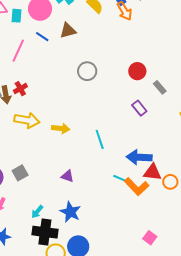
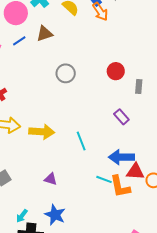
blue line: (42, 37) -> (19, 41), turned -64
gray rectangle: (160, 87) -> (139, 86), turned 48
purple rectangle: (139, 108) -> (121, 117), moved
yellow arrow: (61, 128) -> (42, 132), size x1.4
orange L-shape: (137, 187) -> (120, 187), turned 35

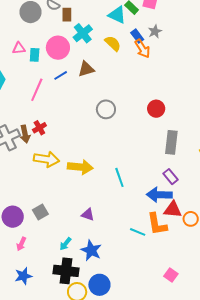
gray rectangle: (139, 86) -> (171, 142), moved, size x1.6
purple rectangle: (121, 117) -> (171, 177), moved
cyan line: (104, 179) -> (138, 232), moved
cyan arrow: (22, 216) -> (65, 244), moved

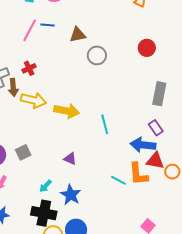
brown triangle: (86, 69) -> (78, 35), moved
blue line: (61, 75) -> (48, 25), moved, turned 32
red circle: (156, 109) -> (147, 48), moved
brown arrow: (25, 134) -> (13, 87), moved

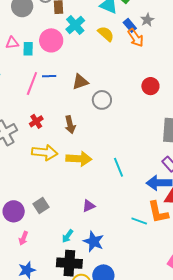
brown arrow: (13, 87) -> (70, 125), moved
purple triangle: (70, 159) -> (89, 206), turned -40

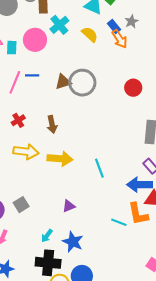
gray circle: (102, 100) -> (82, 83), moved, size x1.4

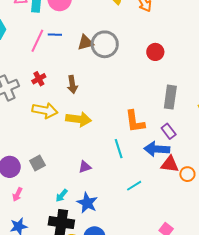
cyan line: (99, 168) -> (119, 149), moved
orange L-shape: (138, 214) -> (135, 121), moved
cyan line: (119, 222) -> (134, 186), turned -56

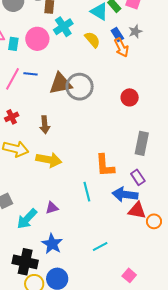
brown triangle: (86, 43) -> (61, 84), size x1.4
cyan line: (134, 186) -> (100, 247), moved
cyan arrow: (62, 195) -> (27, 219), moved, size x1.6

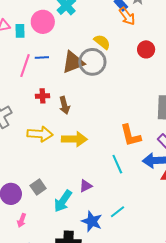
yellow semicircle: (92, 40) -> (102, 42), moved
red circle: (130, 97) -> (146, 49), moved
red cross: (12, 117) -> (43, 96), moved, turned 32
cyan line: (100, 247) -> (118, 212), moved

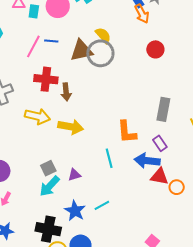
yellow semicircle: (102, 42) -> (103, 35), moved
red cross: (43, 96) -> (46, 79), size x1.6
gray square: (38, 187) -> (48, 168), moved

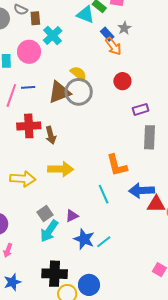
red circle: (155, 49) -> (122, 81), moved
yellow arrow: (37, 116) -> (23, 179), moved
purple rectangle: (160, 143) -> (141, 109), moved, turned -63
blue star: (75, 211) -> (84, 239), moved

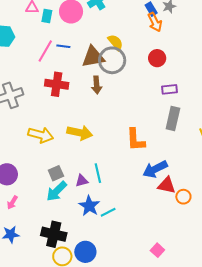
brown arrow: (51, 135) -> (97, 85), moved
blue arrow: (142, 190) -> (155, 169), turned -35
cyan line: (104, 194) -> (98, 173), moved

